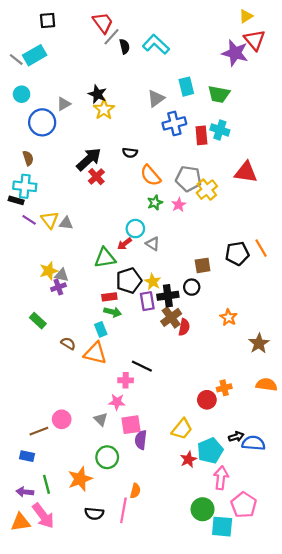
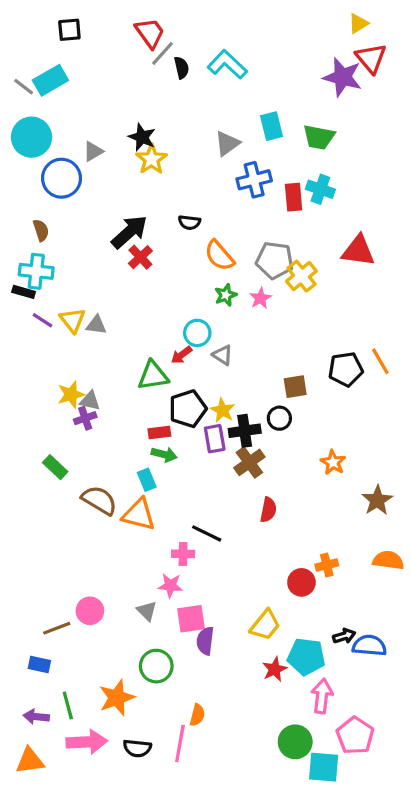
cyan circle: (22, 94) -> (31, 137), size x1.6
red semicircle: (184, 327) -> (268, 510), moved
brown semicircle: (68, 343) -> (99, 500), size x1.6
cyan pentagon: (210, 451) -> (306, 657), turned 30
pink arrow: (43, 516) -> (87, 742), moved, turned -56

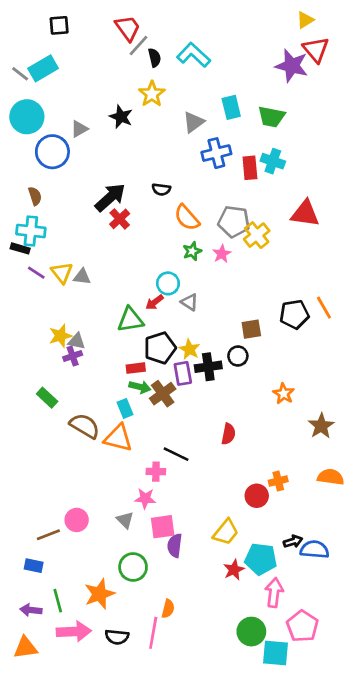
yellow star: (151, 159) -> (152, 94), moved
brown cross: (249, 462) -> (163, 394), moved

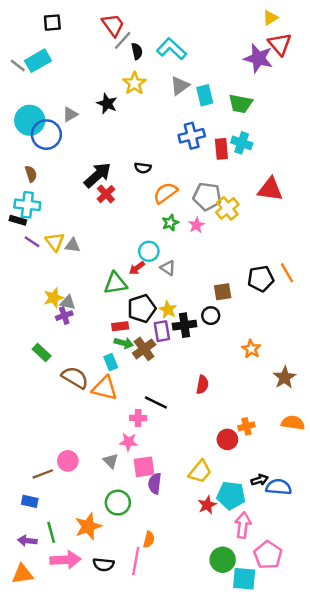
cyan circle: (27, 117) -> (30, 120), moved
gray triangle: (194, 122) -> (180, 86), moved
orange semicircle: (187, 218) -> (165, 193), turned 95

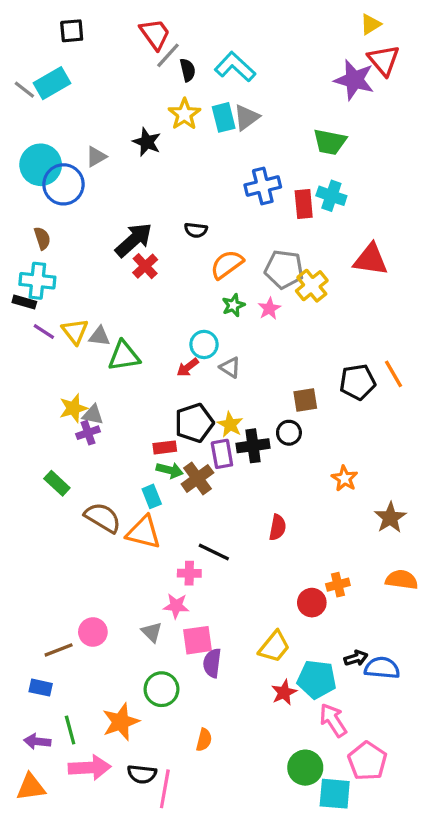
cyan rectangle: (205, 95) -> (224, 117), moved
green triangle: (115, 283) -> (124, 356), moved
pink arrow: (243, 525) -> (333, 720), turned -40
pink line: (136, 561) -> (165, 789), moved

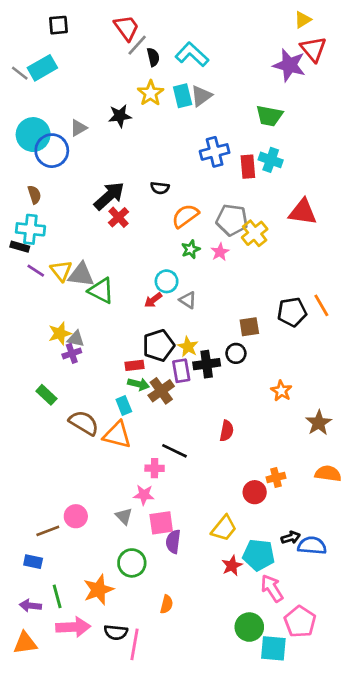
black star: (147, 142) -> (120, 116), turned -30
gray triangle: (99, 336) -> (81, 275), size x1.5
green triangle: (124, 356) -> (101, 291), turned 36

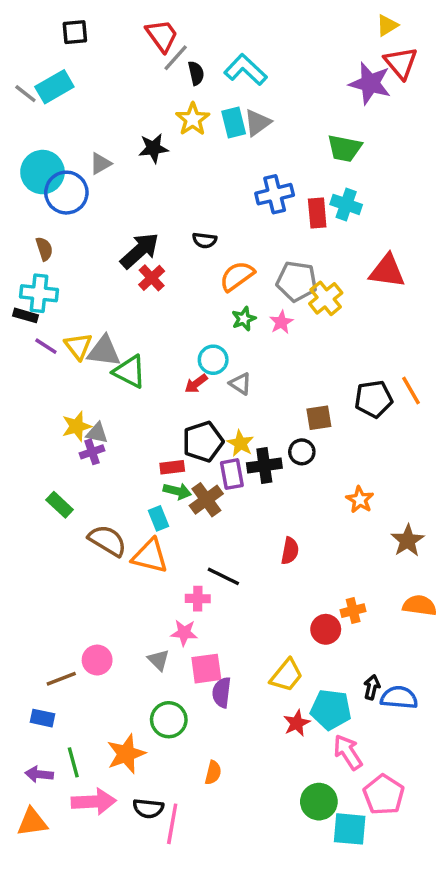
black arrow: (291, 538) -> (372, 687), turned -60

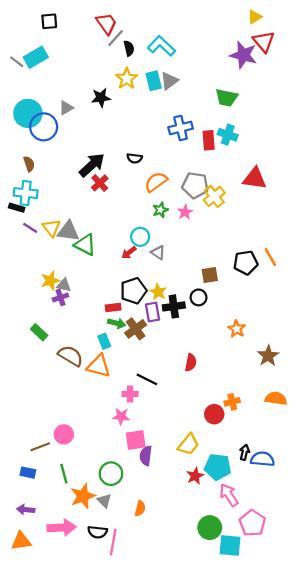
gray triangle: (159, 660) -> (104, 501), moved
green line: (73, 762) -> (64, 474), moved

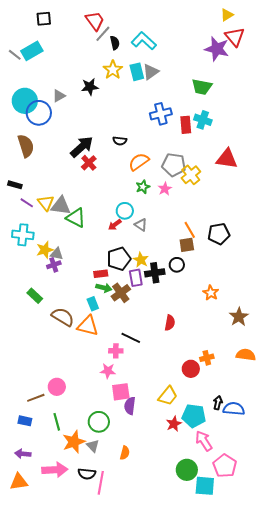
brown semicircle: (29, 164) -> (26, 146), size x1.6
cyan cross: (26, 193) -> (23, 235), moved
orange line: (270, 257) -> (190, 230), moved

